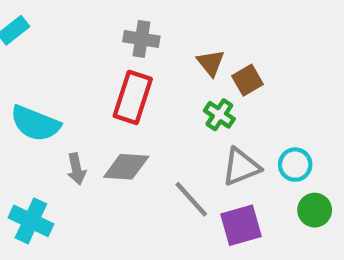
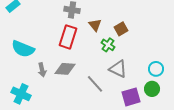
brown triangle: (211, 63) -> (95, 25), moved
cyan circle: (295, 165) -> (156, 69), moved
gray triangle: (241, 167) -> (118, 69), turned 48
purple square: (241, 225) -> (131, 97), moved

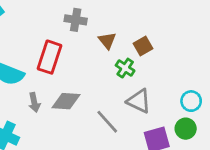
red rectangle: (68, 37) -> (49, 57), moved

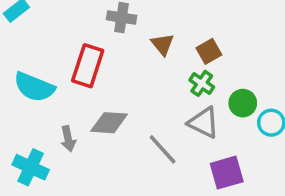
green cross: (125, 68) -> (202, 83), moved
gray arrow: (34, 102) -> (68, 139), moved
green circle: (186, 129) -> (243, 103), moved

